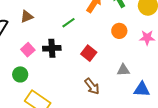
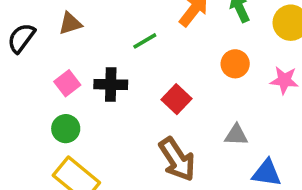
green circle: (20, 74) -> (66, 129), moved
brown arrow: (92, 86) -> (177, 159), size x1.4

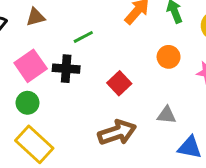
green line: (145, 41) -> (83, 37), moved
pink square: (67, 83) -> (31, 66), size x1.5
brown arrow: (177, 159) -> (117, 132), turned -78

